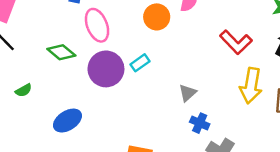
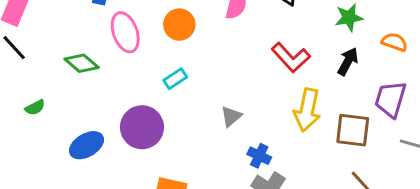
orange circle: (157, 17) -> (179, 25), moved
purple circle: (106, 69) -> (142, 127), moved
blue cross: (200, 123) -> (259, 156), moved

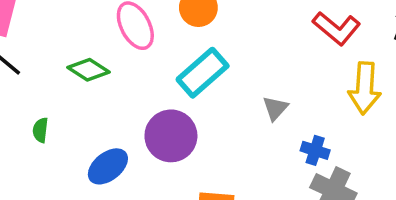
cyan rectangle: (175, 79) -> (203, 73), size x1.8
green semicircle: (35, 107) -> (40, 130), turned 132

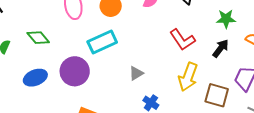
green diamond: (88, 70) -> (38, 38), moved

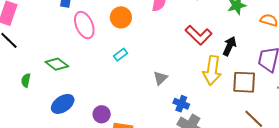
cyan rectangle: (102, 42) -> (121, 55), size x0.5
black arrow: (221, 48) -> (229, 46), moved
purple circle: (75, 71) -> (102, 114), moved, size x0.6

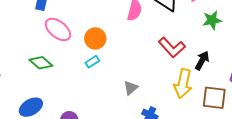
orange circle: (121, 17) -> (95, 38), moved
pink ellipse: (84, 25) -> (58, 29), turned -32
green diamond: (57, 64) -> (41, 63), moved

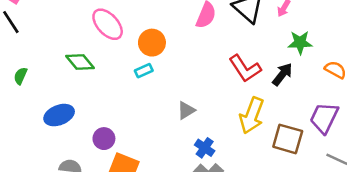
black arrow: (202, 60) -> (282, 74), moved

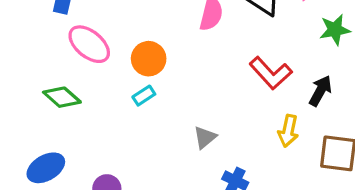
black arrow: (282, 74) -> (320, 91), moved
yellow arrow: (252, 116) -> (288, 131), size x0.7

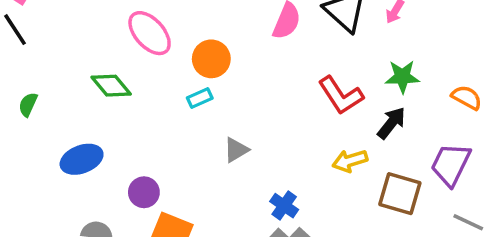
green star: (335, 30) -> (402, 77), moved
yellow arrow: (288, 131) -> (350, 161), turned 52
gray triangle: (205, 137) -> (236, 150), moved

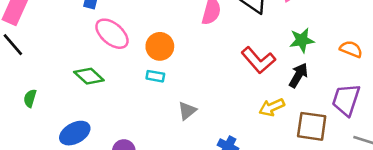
cyan rectangle: (200, 98) -> (155, 76), turned 42

